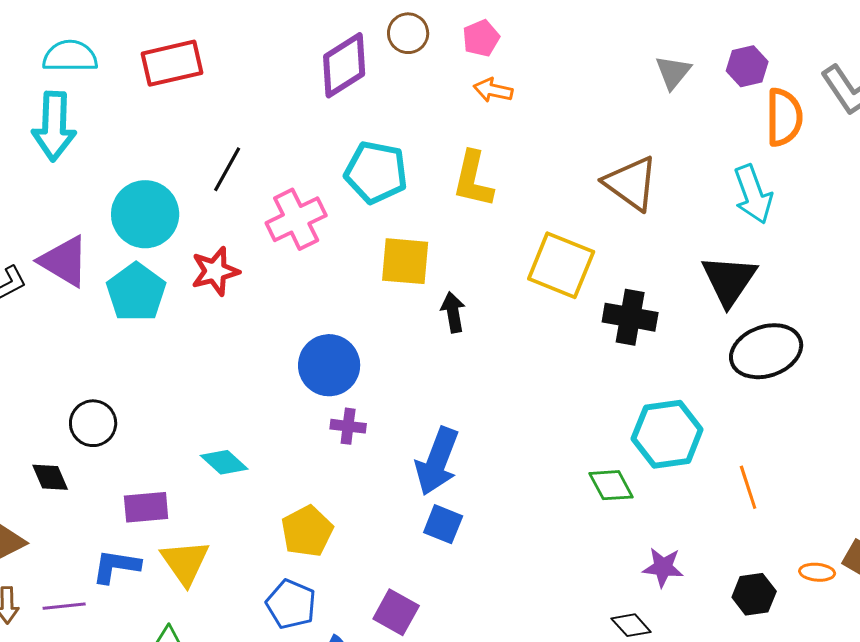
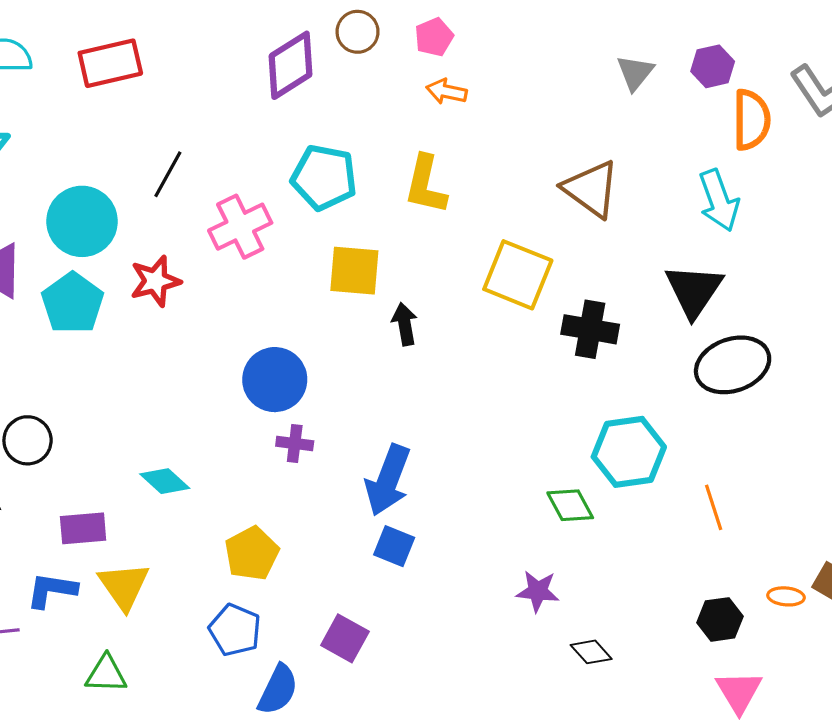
purple star: (663, 567) -> (538, 591), moved

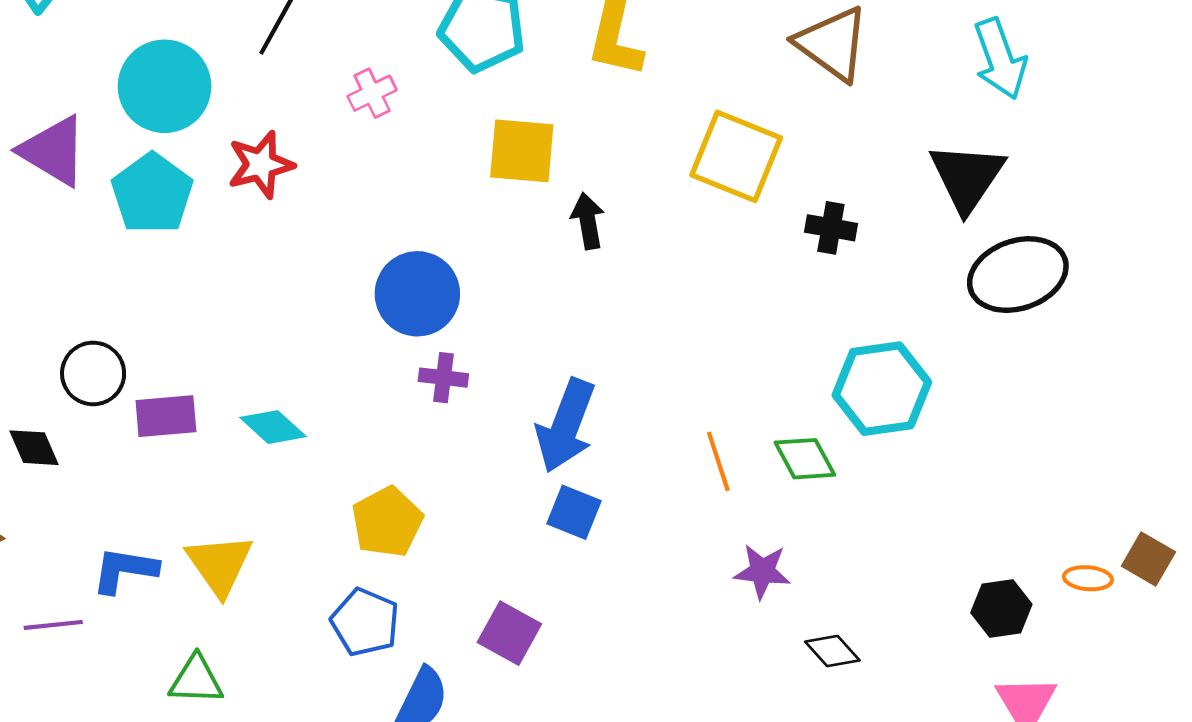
pink cross: (240, 227) -> (372, 93), size x0.6
black cross: (590, 329) -> (831, 228), size x0.7
orange line: (714, 507) -> (718, 461), moved
purple rectangle: (83, 528) -> (166, 416), moved

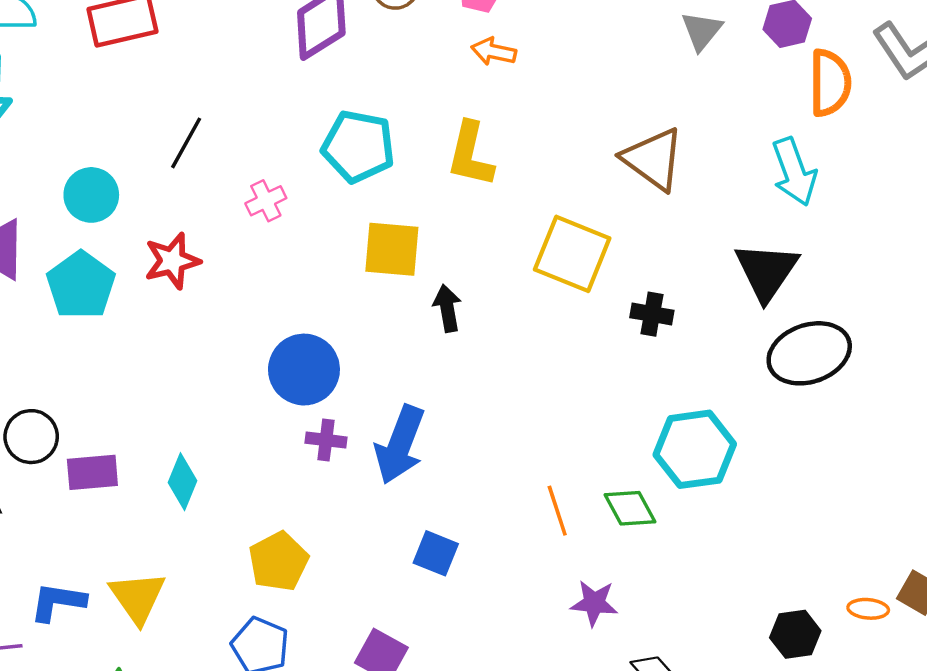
cyan circle: (165, 86) -> (91, 195), size x0.7
blue arrow: (566, 426) -> (400, 445), moved
cyan diamond: (273, 427) -> (183, 482), turned 70

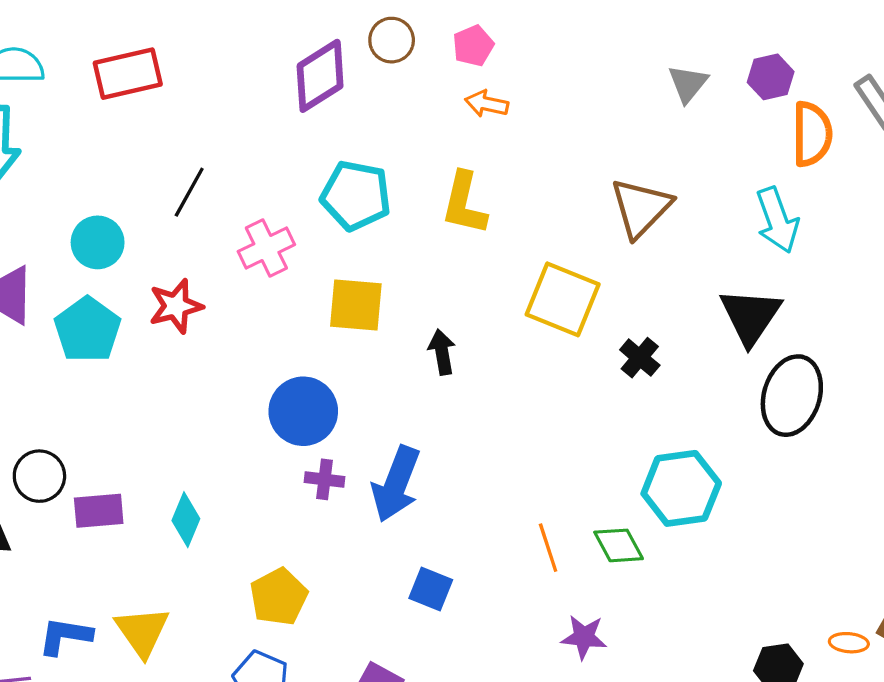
brown triangle: (653, 159) -> (641, 208), turned 38
pink cross: (266, 201) -> (266, 248), size x1.4
yellow square: (392, 249) -> (356, 305), moved
black cross: (652, 314) -> (640, 358), turned 30
black ellipse: (809, 353) -> (792, 396), turned -54

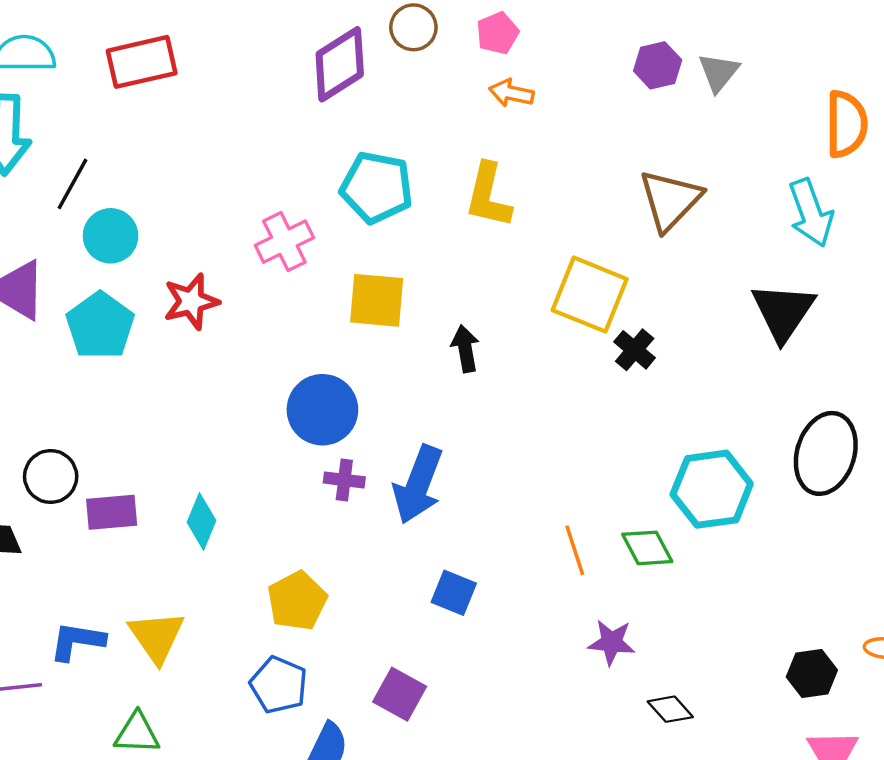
purple hexagon: (771, 77) -> (658, 65), moved
black line: (189, 192) -> (73, 184), moved
black cross: (640, 358) -> (635, 350), moved
black ellipse: (792, 396) -> (826, 453), moved

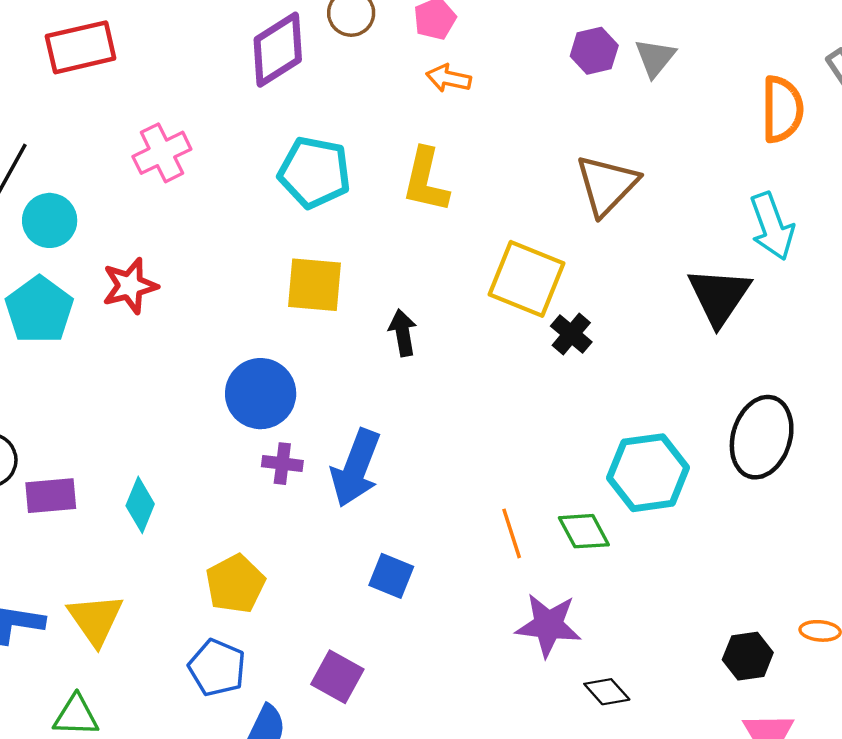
cyan arrow: (811, 213) -> (772, 226), moved
pink cross: (284, 242) -> (162, 153), moved
purple star: (612, 642) -> (548, 625), size x1.4

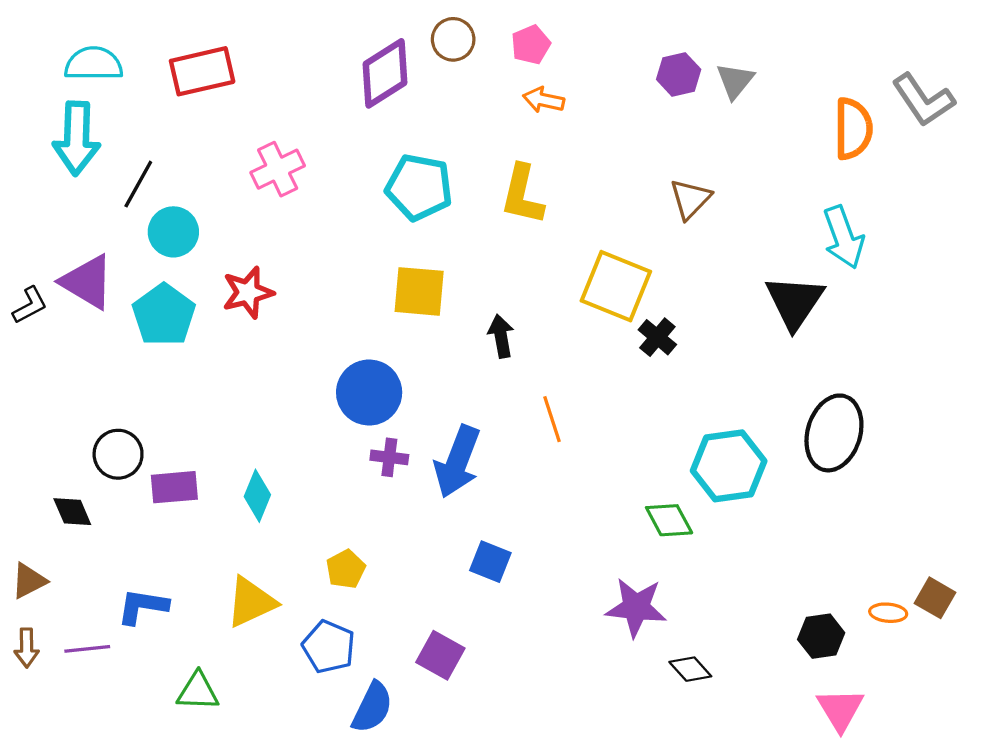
brown triangle: (607, 185) -> (690, 199), size x0.7
orange line: (512, 533) -> (552, 419), moved
yellow pentagon: (235, 584) -> (346, 569), size x0.7
yellow triangle: (95, 619) -> (251, 602), moved, turned 40

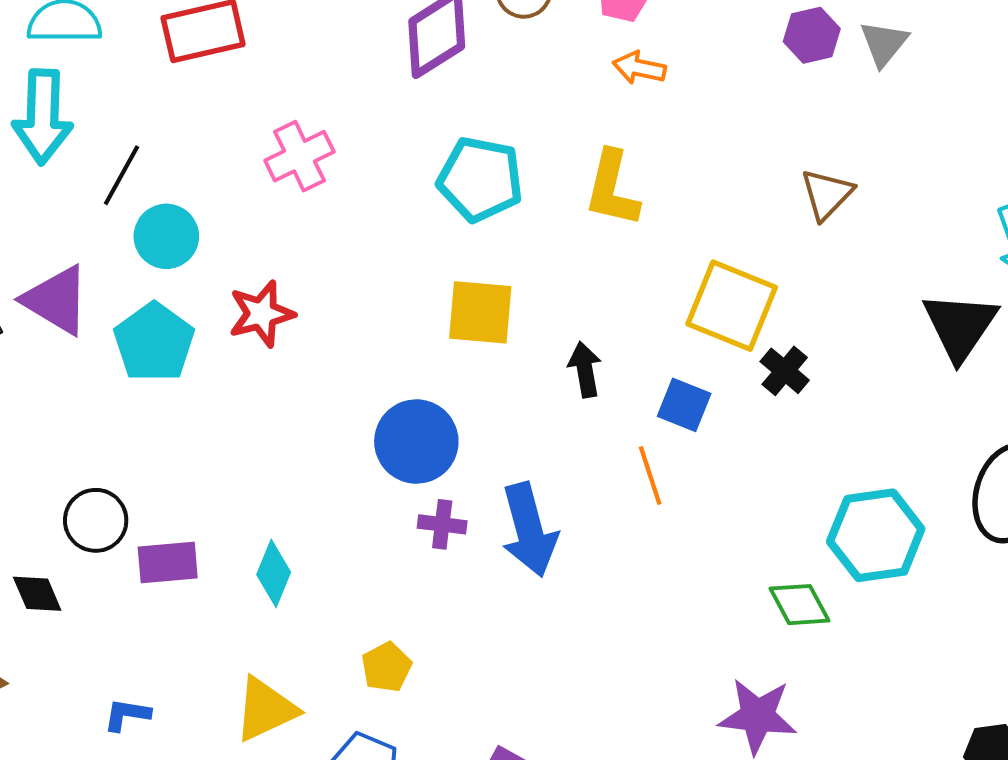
blue arrow: (457, 462) -> (529, 530), turned -36
blue square: (490, 562) -> (684, 405), moved
blue L-shape: (143, 606) -> (127, 715), size x0.7

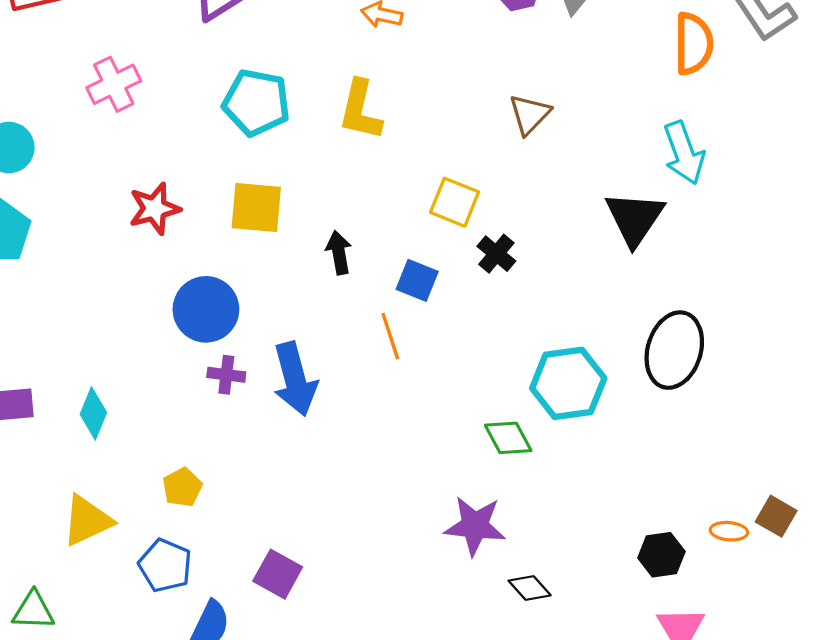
yellow square: (732, 306) -> (455, 202), size x0.7
red star: (261, 314) -> (154, 209), moved

